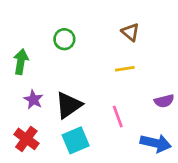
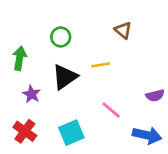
yellow line: (125, 69) -> (101, 65), moved
black triangle: (69, 105) -> (65, 77), moved
pink line: (118, 116) -> (111, 110), turned -30

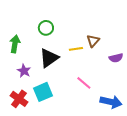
brown triangle: (123, 30) -> (93, 41), moved, turned 32
purple semicircle: (155, 95) -> (116, 58), moved
cyan square: (71, 133) -> (43, 92), moved

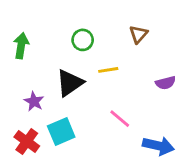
green circle: (46, 28) -> (83, 40), moved
brown triangle: (93, 41) -> (138, 34), moved
green arrow: (15, 44) -> (21, 46), moved

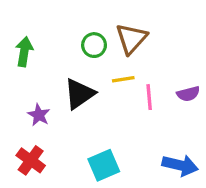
brown triangle: (138, 34) -> (131, 39), moved, size x1.5
pink line: (120, 119) -> (149, 97), moved, turned 45
cyan square: (61, 131) -> (104, 165), moved

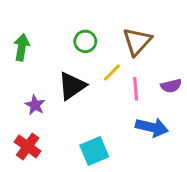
brown triangle: (131, 39) -> (137, 41), moved
yellow line: (123, 79) -> (112, 73), turned -36
blue arrow: (180, 165) -> (152, 127), moved

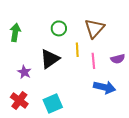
yellow line: (112, 73) -> (77, 50), turned -48
cyan square: (94, 151) -> (53, 104), moved

